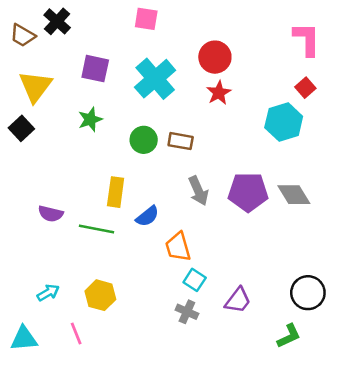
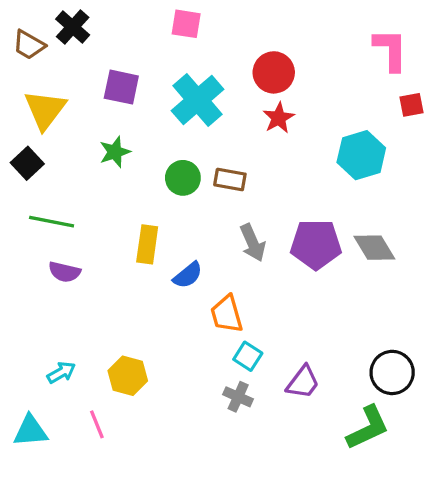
red square: (305, 88) -> (412, 105), moved, turned 30
green line: (97, 229) -> (52, 222), moved
green L-shape: (289, 336) -> (368, 428), size x1.4

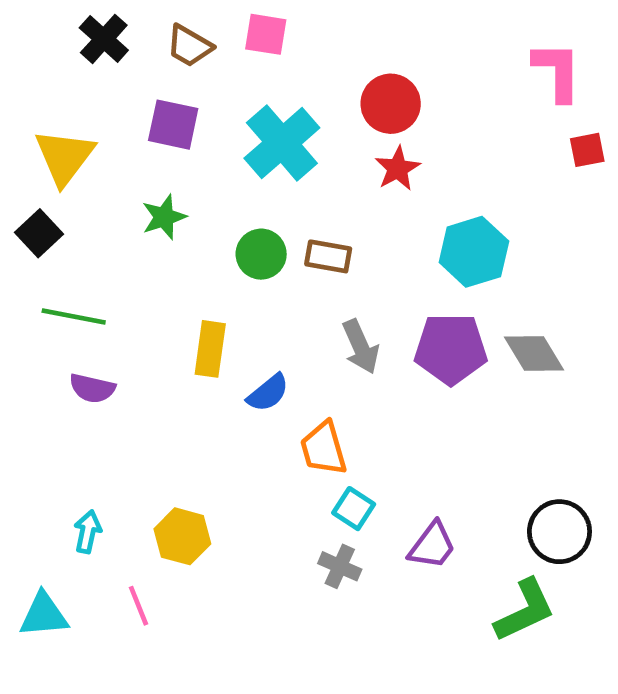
brown trapezoid: (29, 45) -> (189, 46), moved
cyan hexagon: (361, 155) -> (474, 252), moved
cyan arrow: (61, 372) -> (88, 532), turned -48

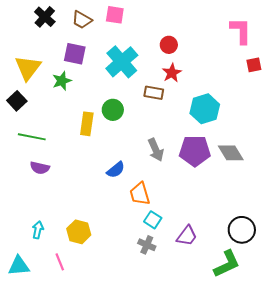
red circle: (391, 104) -> (169, 45), size x0.7
green star: (164, 217) -> (62, 81), moved
brown rectangle: (328, 256) -> (154, 93), moved
yellow rectangle: (210, 349) -> (87, 124), moved

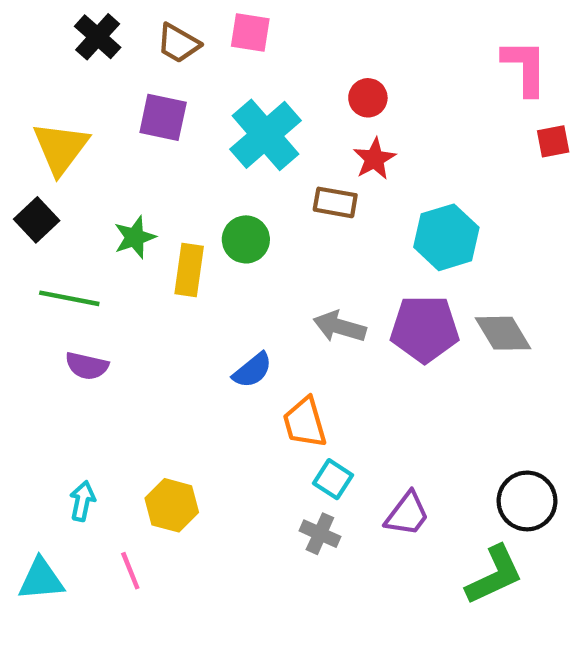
green star: (62, 81) -> (135, 237), moved
gray arrow: (156, 150) -> (340, 327), turned 130

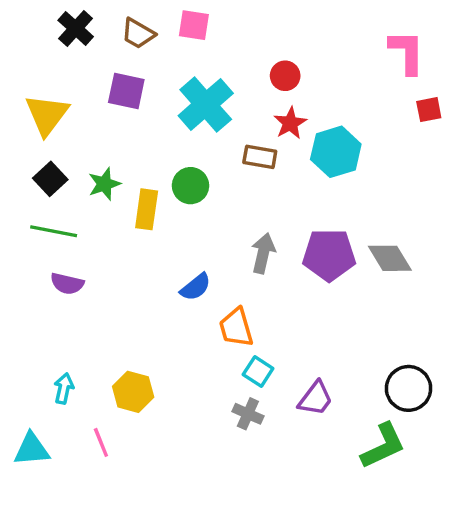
black square: (37, 220) -> (50, 179), moved
cyan hexagon: (446, 237) -> (336, 152), moved
gray arrow: (340, 327) -> (263, 253), turned 87

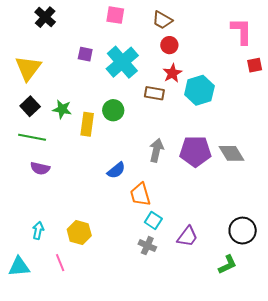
brown trapezoid: (138, 34) -> (162, 20), moved
purple square: (126, 91) -> (85, 54), moved, size x0.7
green star: (104, 184) -> (62, 109), turned 30
green L-shape: (383, 446) -> (227, 265), size x0.7

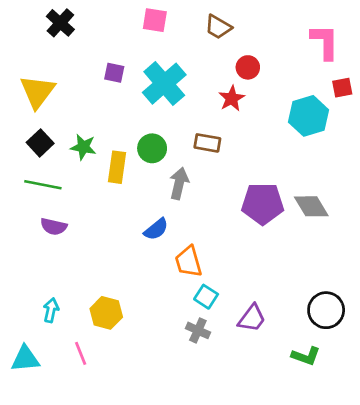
red circle: (169, 45) -> (248, 67), moved
cyan hexagon: (199, 90) -> (309, 116), moved
brown rectangle: (154, 93) -> (207, 143), moved
gray arrow: (156, 150) -> (179, 183), moved
green L-shape: (227, 265) -> (306, 356), turned 45

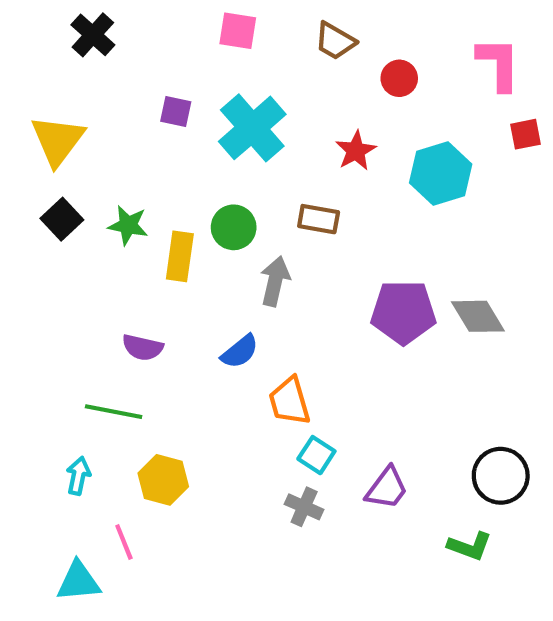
red circle: (248, 67) -> (399, 78), moved
cyan hexagon: (309, 116) -> (441, 174), moved
green line: (43, 185) -> (114, 412), moved
purple semicircle: (54, 227) -> (143, 347), moved
cyan triangle: (25, 359) -> (78, 581), moved

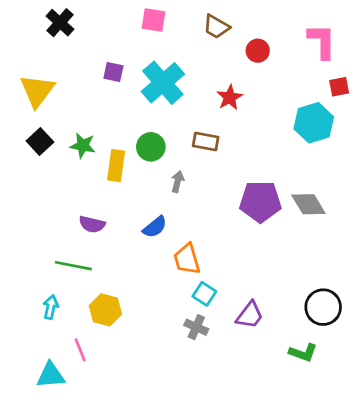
cyan hexagon: (441, 174) -> (314, 123), moved
gray arrow: (275, 281) -> (178, 182), size x0.7

